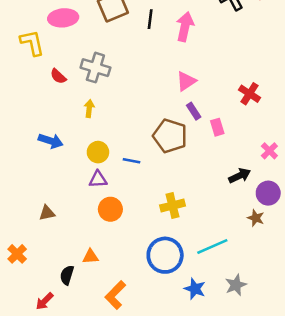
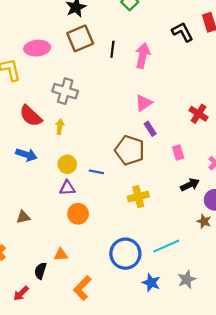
red semicircle: (58, 76) -> (31, 116), moved, size x1.6
pink rectangle: (217, 127) -> (178, 152), moved
yellow cross: (172, 206) -> (138, 197), moved

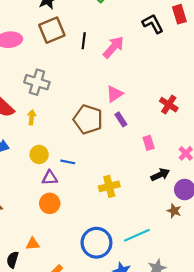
pink arrow: (143, 56) -> (113, 47), turned 30
brown pentagon: (130, 150) -> (88, 119), moved
purple triangle: (67, 188) -> (50, 178), moved

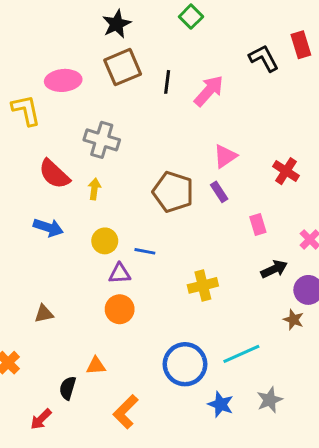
pink triangle: (115, 94) -> (225, 156), moved

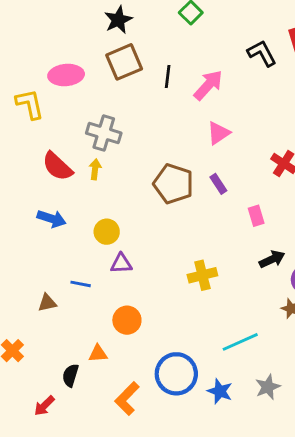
pink triangle: (225, 156) -> (218, 133), moved
yellow arrow: (94, 189) -> (95, 169), moved
blue line: (145, 251) -> (81, 284), moved
orange circle: (120, 309) -> (127, 320), moved
blue circle: (185, 364) -> (176, 374), moved

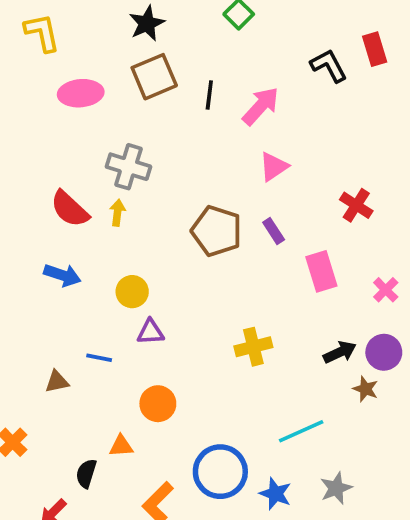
yellow L-shape: (30, 104) -> (42, 33), moved
pink rectangle: (256, 216) -> (321, 271), size x1.5
black arrow: (272, 259) -> (340, 352), moved

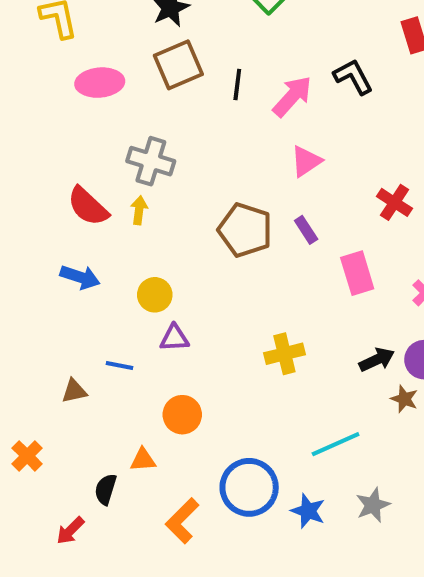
black L-shape: (329, 66) -> (353, 77), moved

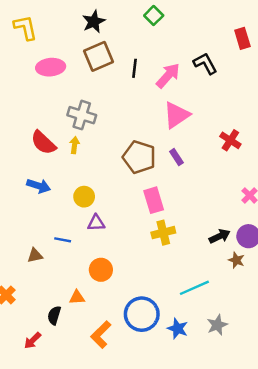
pink triangle: (306, 161) -> (176, 115), size x1.4
pink rectangle: (357, 273) -> (154, 200), moved

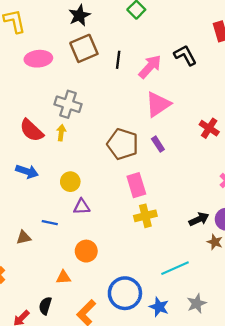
black semicircle: (54, 315) -> (45, 306), moved

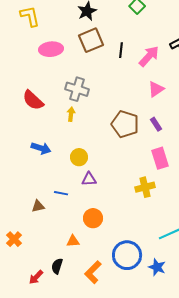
pink triangle: (158, 104) -> (156, 89), size x0.7
red semicircle: (32, 130) -> (33, 100), moved
pink rectangle: (136, 185) -> (160, 158), moved

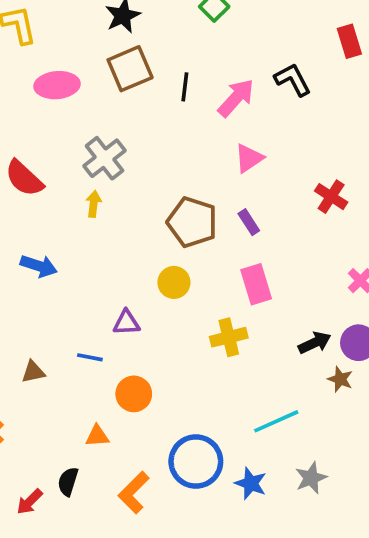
gray cross: (77, 89) -> (105, 158), turned 35
yellow circle: (79, 157) -> (174, 282), moved
blue line: (61, 193) -> (90, 357), moved

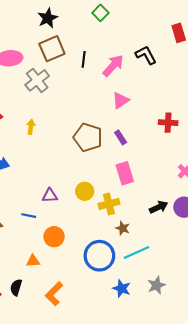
gray cross: (105, 158) -> (37, 80), moved
red cross: (331, 197) -> (168, 123), turned -30
yellow circle: (174, 282) -> (85, 191), moved
brown star: (340, 379) -> (123, 228), moved
blue circle: (196, 461) -> (99, 256), moved

